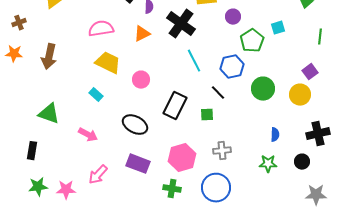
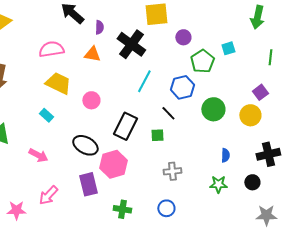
orange triangle: (142, 34) -> (92, 54), turned 36
cyan line: (194, 61) -> (144, 81), turned 55
pink hexagon: (182, 158) -> (113, 164), moved
purple rectangle: (138, 164) -> (88, 184), turned 55
blue circle: (216, 188) -> (166, 208), size x0.6

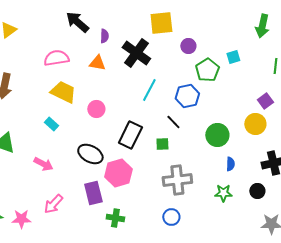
green circle: (213, 109) -> (217, 135), moved
gray cross: (172, 171) -> (177, 180), size x1.6
green cross: (122, 209) -> (115, 218), moved

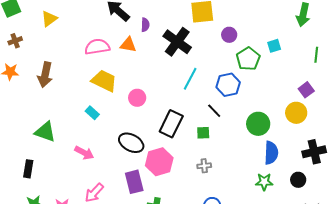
orange triangle: (97, 63) -> (128, 45), moved
blue semicircle: (230, 164) -> (271, 153), size x1.6
gray cross: (177, 180) -> (204, 166), moved, size x0.5

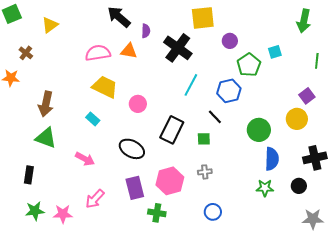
brown cross: (15, 41) -> (26, 53), moved, turned -32
brown arrow: (45, 75) -> (46, 104), moved
pink hexagon: (159, 162) -> (170, 181), moved

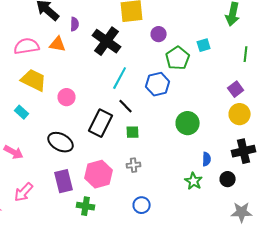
black line: (215, 117) -> (126, 106), moved
yellow circle: (297, 119) -> (240, 114), moved
blue semicircle: (272, 159) -> (207, 159), moved, size x0.6
green star: (265, 188) -> (194, 181), turned 30

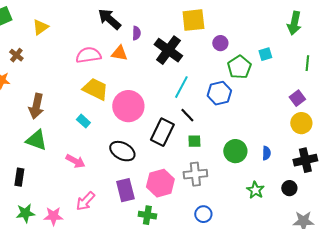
pink circle: (67, 97) -> (128, 106), size x1.8
green circle: (188, 123) -> (235, 151), moved
blue semicircle: (207, 159) -> (266, 153), moved
gray cross: (134, 165) -> (195, 174), size x1.6

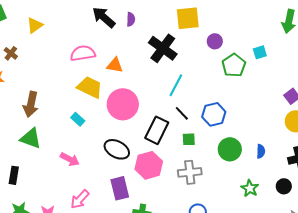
purple semicircle: (136, 33) -> (131, 19), moved
orange triangle: (119, 53) -> (115, 65), moved
blue hexagon: (219, 93) -> (214, 114), moved
pink hexagon: (160, 183) -> (149, 165), moved

